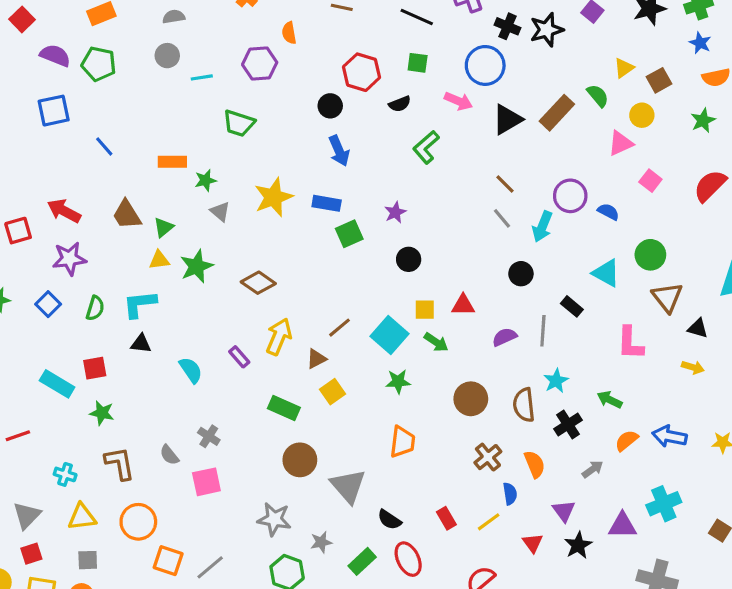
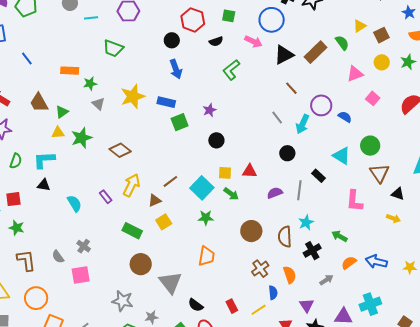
yellow circle: (642, 115) -> (382, 62), moved
brown line: (505, 184) -> (291, 88), moved

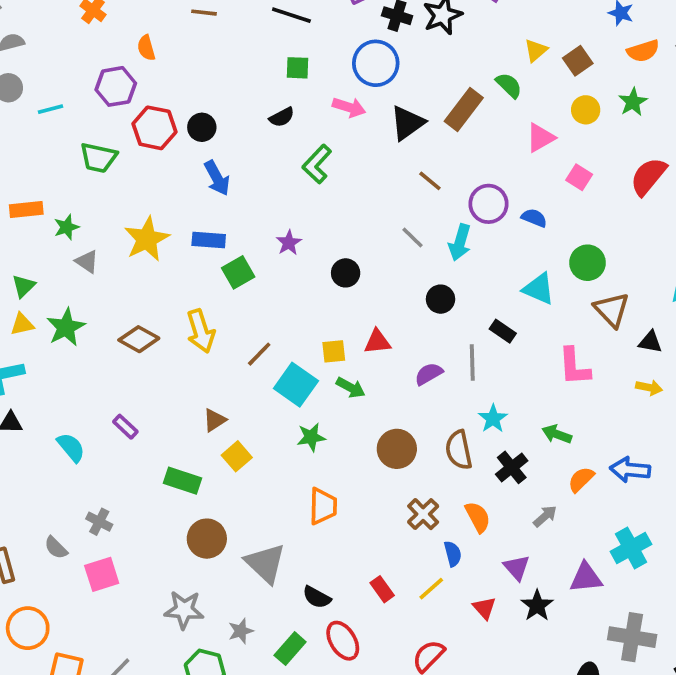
red hexagon: (193, 20) -> (154, 128), moved
black circle: (216, 140) -> (346, 273), moved
brown line: (170, 181) -> (259, 354), moved
yellow arrow: (131, 185) -> (201, 331), moved, turned 145

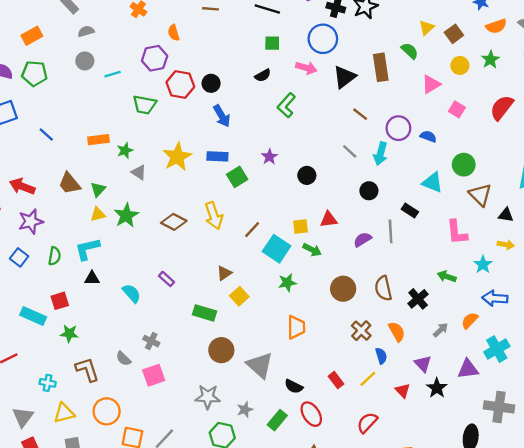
brown rectangle: (464, 110) -> (381, 67), turned -44
cyan star: (493, 419) -> (483, 264), moved
orange semicircle: (581, 479) -> (470, 321), moved

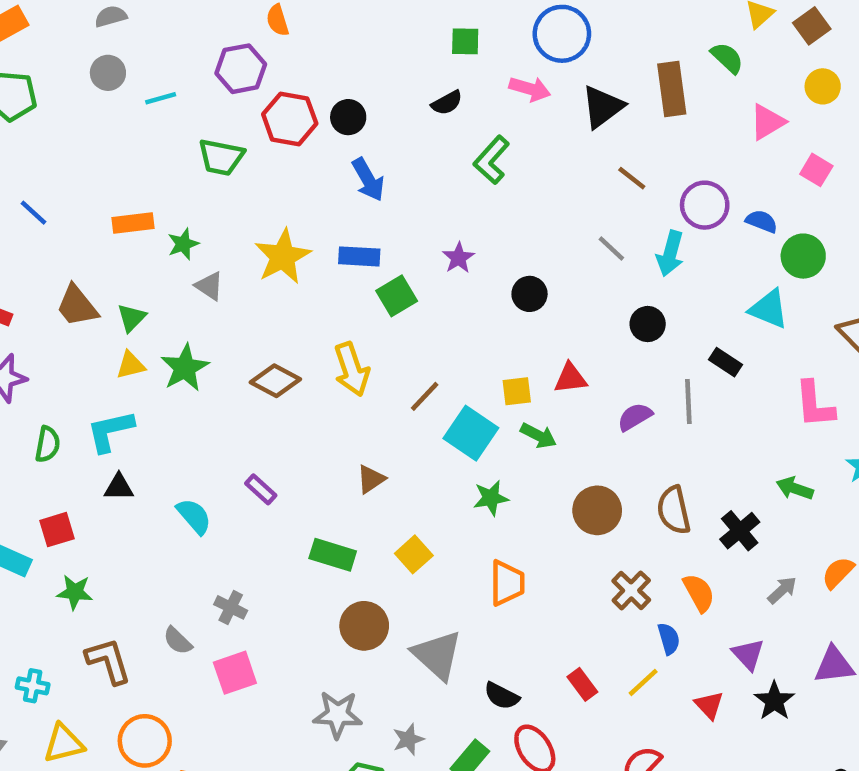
green circle: (464, 165) -> (803, 256), moved
yellow square: (239, 296) -> (414, 554), moved

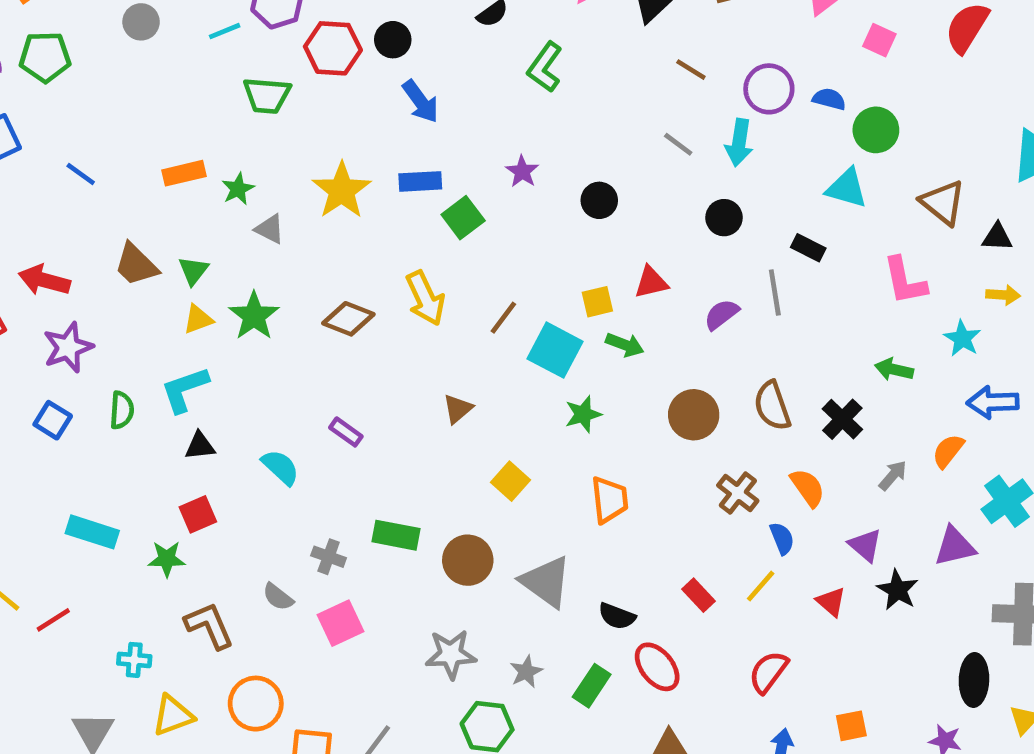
cyan line: (161, 98) -> (225, 31), moved
red square: (57, 530) -> (198, 514), moved
green rectangle: (333, 555) -> (396, 535), moved

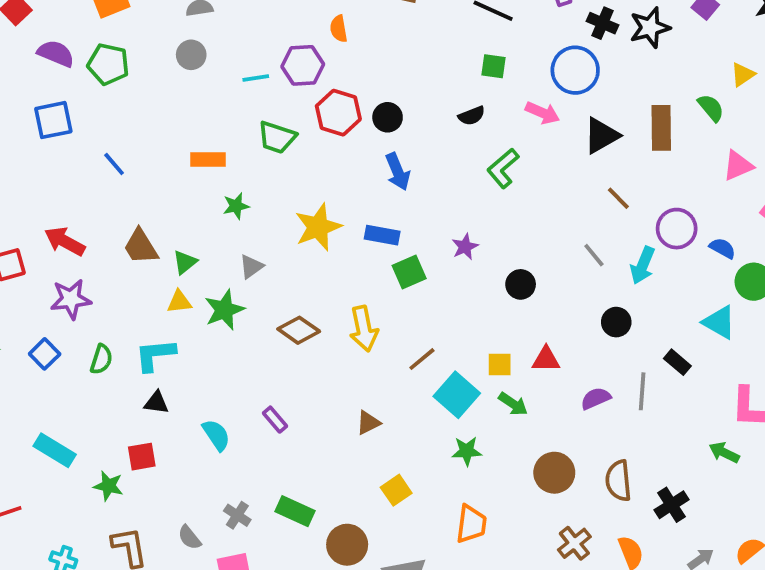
orange rectangle: (184, 173) -> (208, 159), moved
gray triangle: (270, 229) -> (251, 267), moved, turned 44
green arrow: (894, 369) -> (724, 452), moved

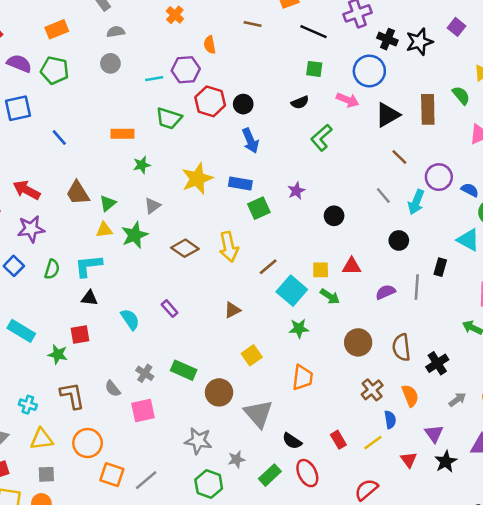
black rectangle: (677, 362) -> (440, 267), turned 66

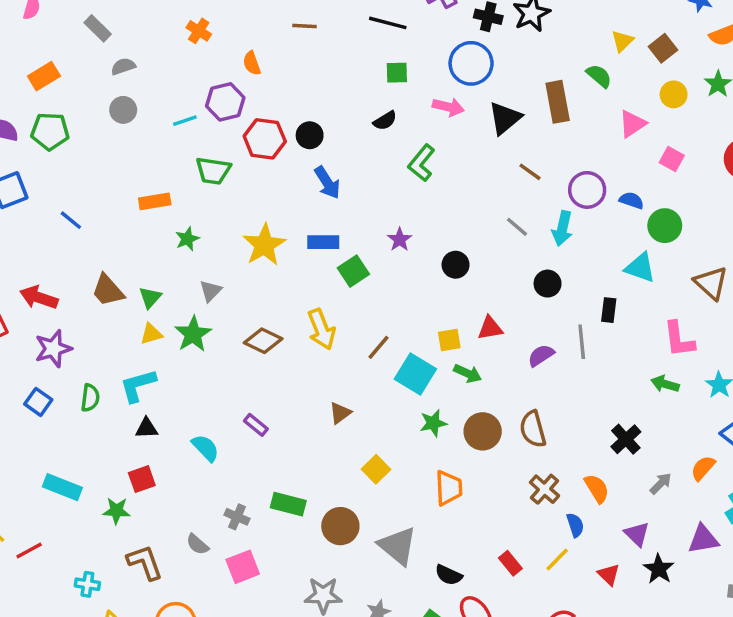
brown circle: (358, 342) -> (483, 431), moved
brown semicircle: (401, 347) -> (533, 429), moved

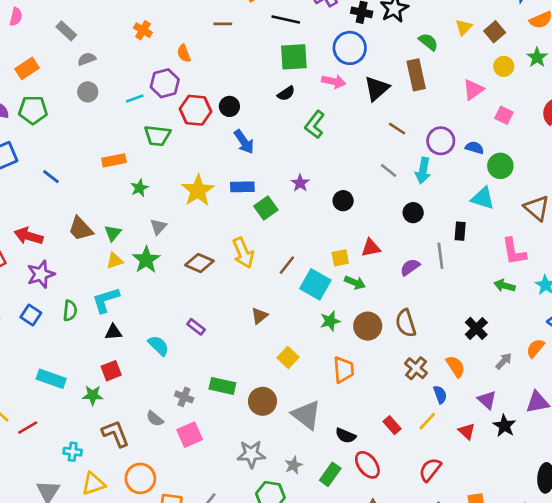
green square: (397, 73) -> (294, 57), size x1.6
green semicircle: (599, 76) -> (428, 42), moved

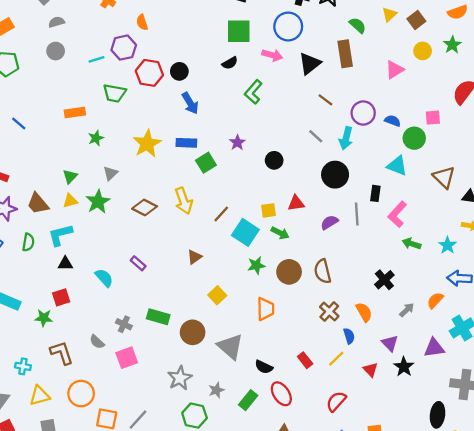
pink square: (504, 115) -> (433, 118), moved, turned -35
black circle: (413, 213) -> (335, 175), size x1.5
brown trapezoid: (81, 229) -> (38, 204), moved
pink L-shape: (514, 252) -> (397, 214), moved, turned 48
gray star: (251, 454) -> (180, 378), turned -30

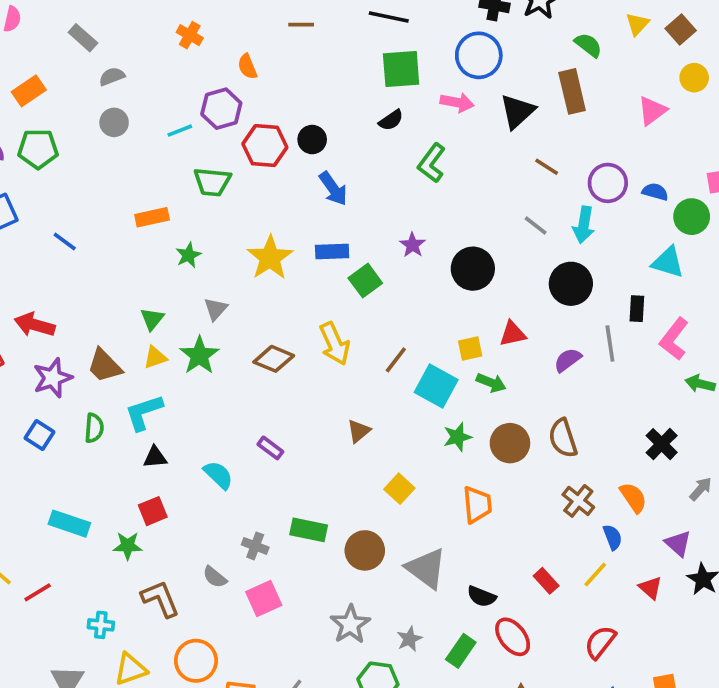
black circle: (274, 160) -> (473, 269), size x1.5

